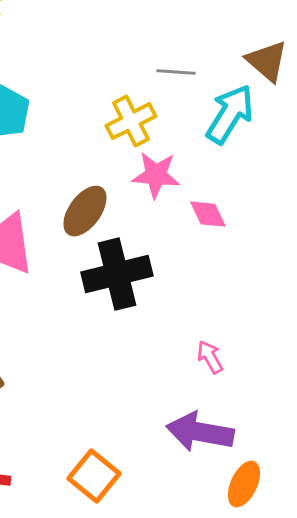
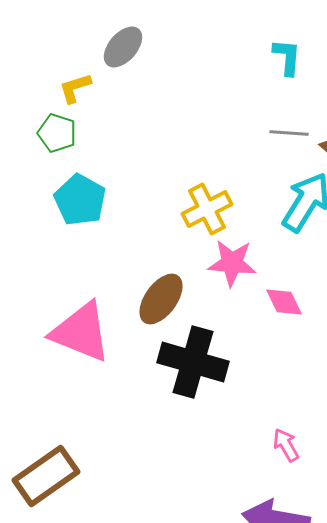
gray line: (176, 72) -> (289, 133), moved
black cross: (117, 274) -> (193, 362), turned 30

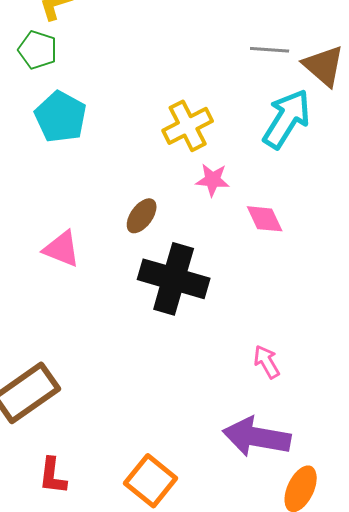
pink star: (232, 263) -> (213, 180), size x0.7
brown ellipse: (161, 299) -> (142, 216), size x0.7
pink triangle: (81, 332) -> (62, 249), size x0.6

